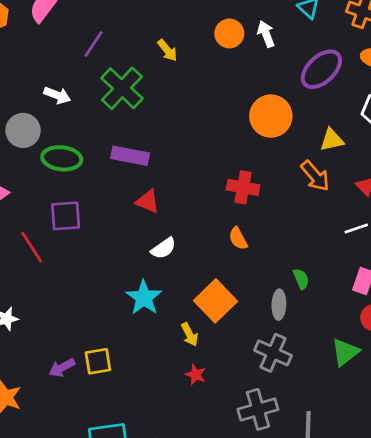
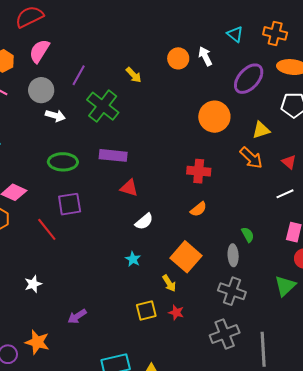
gray circle: (23, 130) -> (41, 90), moved
orange semicircle: (238, 238) -> (199, 209), turned -96
cyan star: (144, 298) -> (133, 259), size x0.6
yellow square: (98, 361) -> (146, 311), moved

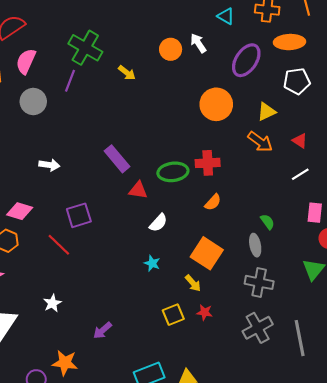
green cross: (103, 106) -> (85, 48), moved
white arrow: (55, 116) -> (49, 165), moved
purple rectangle: (113, 155) -> (117, 159), turned 52
green ellipse: (63, 162) -> (173, 172), moved

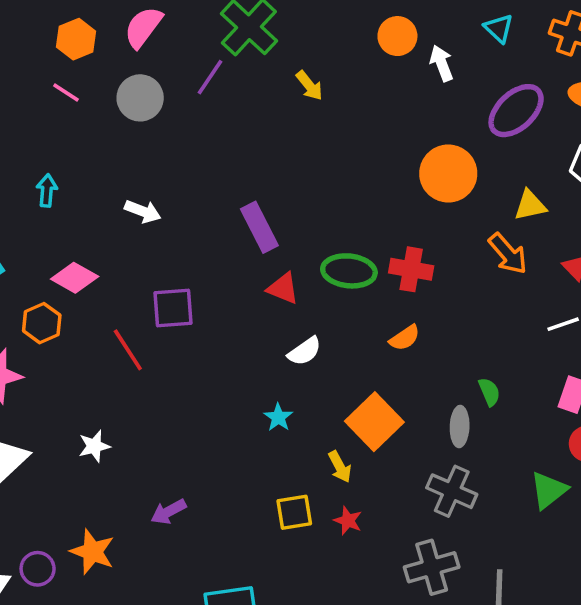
orange circle: (171, 49) -> (397, 36), moved

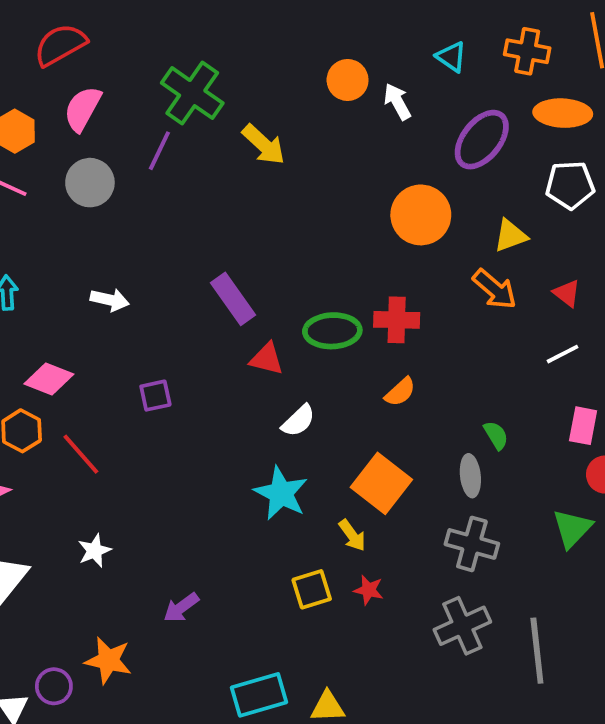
yellow arrow: (309, 86) -> (264, 145), size x1.4
purple square: (173, 308) -> (155, 396), size x0.7
red line: (128, 350) -> (81, 454), moved
cyan star: (278, 417) -> (281, 493), size x1.8

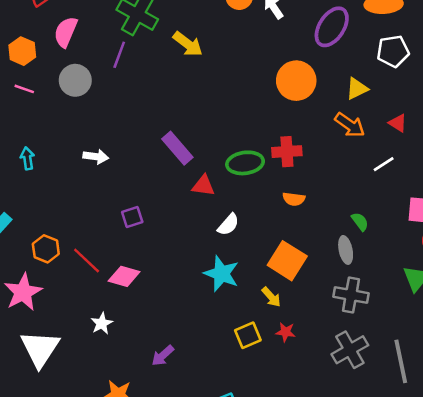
white line: (562, 354) -> (384, 164), moved
pink diamond: (49, 379) -> (124, 276), moved
orange semicircle: (400, 392) -> (294, 199), turned 55

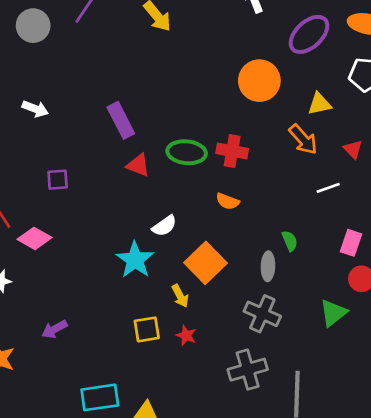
white semicircle: (228, 225) -> (164, 226), moved

